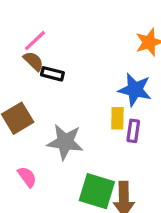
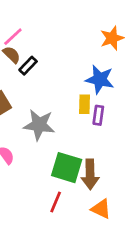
black rectangle: (52, 74) -> (28, 66), turned -60

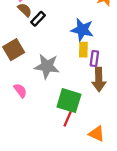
blue star: (100, 79) -> (82, 30), moved
brown arrow: (90, 174) -> (99, 80), moved
red line: (56, 202) -> (68, 118), moved

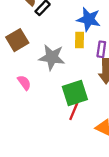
yellow rectangle: (83, 50) -> (79, 40), moved
green square: (69, 101) -> (75, 93), turned -35

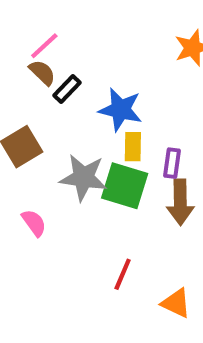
blue star: (89, 19) -> (121, 110), moved
green square: (75, 93) -> (125, 186), moved, turned 35

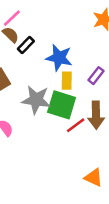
purple rectangle: (172, 163) -> (96, 76), moved, turned 30
red line: (123, 274) -> (76, 125), moved, turned 30

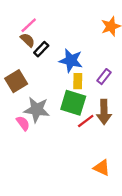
gray star: (36, 100) -> (37, 110), moved

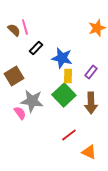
pink line: (29, 25) -> (25, 27), turned -63
brown semicircle: (28, 40) -> (14, 30), moved
green square: (73, 103) -> (64, 95), turned 30
red line: (86, 121) -> (69, 135), moved

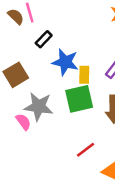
blue star: (62, 58) -> (65, 62), moved
green square: (64, 95) -> (79, 99), turned 30

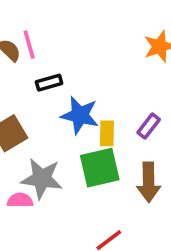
black rectangle: (44, 39) -> (49, 83), turned 30
pink semicircle: (23, 122) -> (20, 200), turned -54

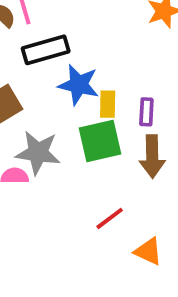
black rectangle: (49, 83) -> (46, 50), size x1.6
purple rectangle: (149, 126) -> (146, 112), moved, turned -35

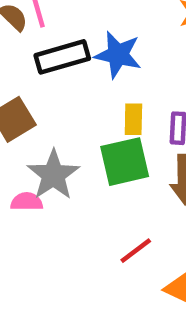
blue star: (79, 85) -> (118, 55), moved
gray star: (38, 153) -> (53, 175), turned 30

